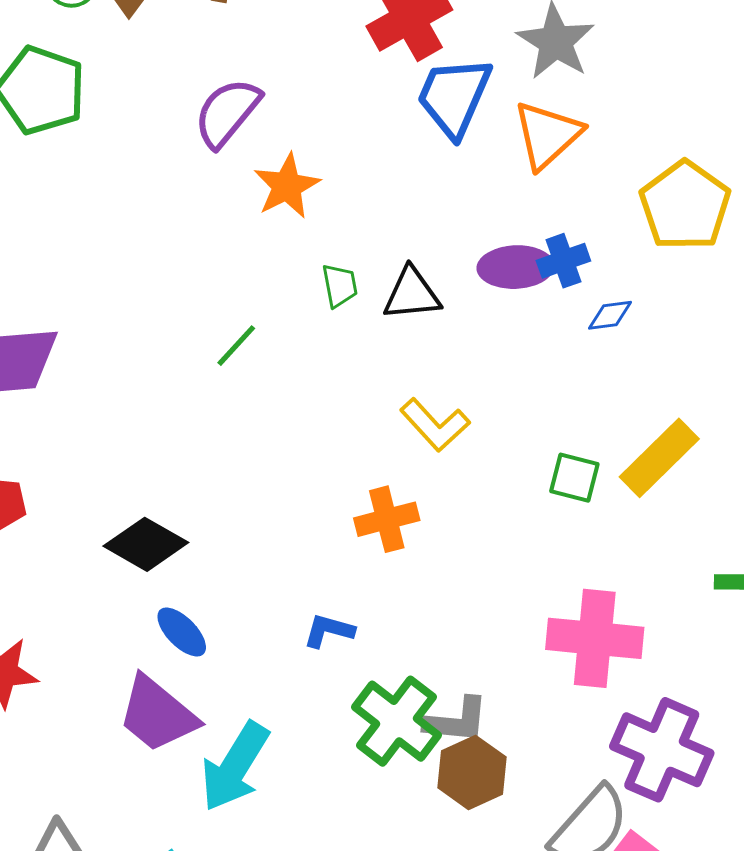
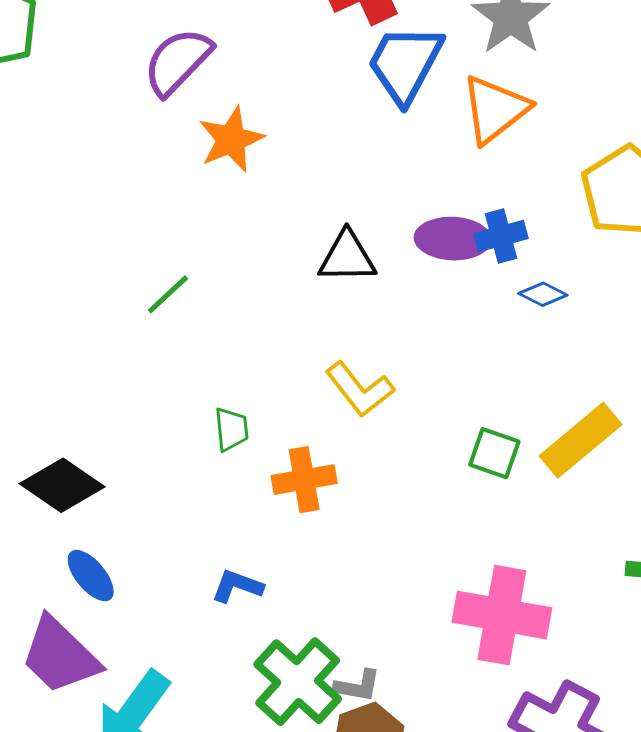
green trapezoid: (340, 286) -> (231, 429), moved
blue diamond: (610, 315) -> (543, 294), turned 30
gray L-shape: (456, 721) -> (357, 686), size x0.7

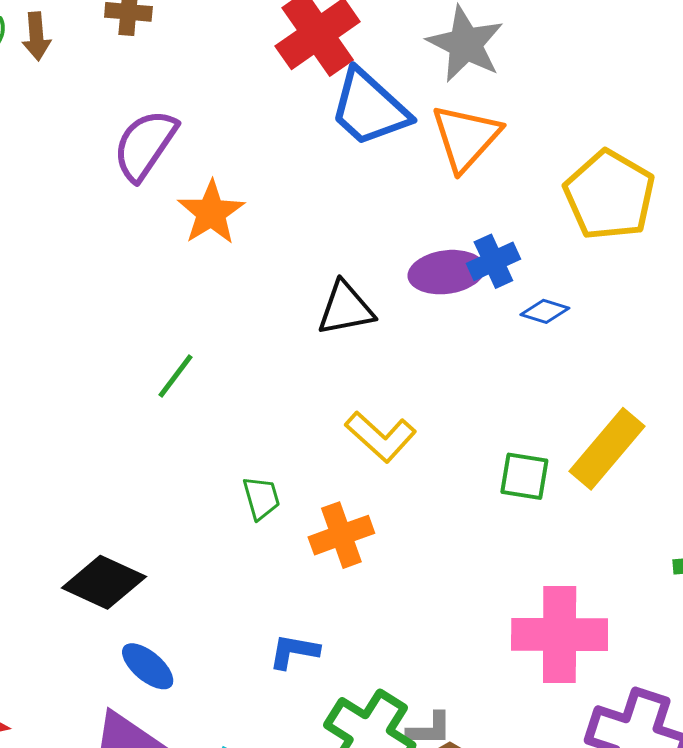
blue trapezoid: (405, 64) -> (369, 108), turned -66

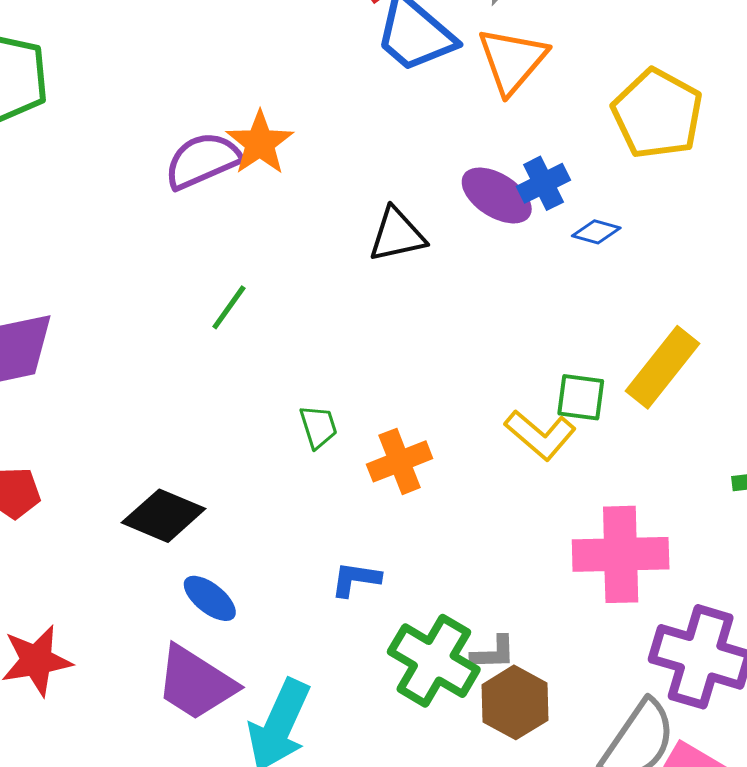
purple semicircle: (145, 145) -> (203, 161), moved, turned 34
purple ellipse: (446, 272) -> (497, 195), turned 42
yellow L-shape: (381, 437) -> (540, 435), moved

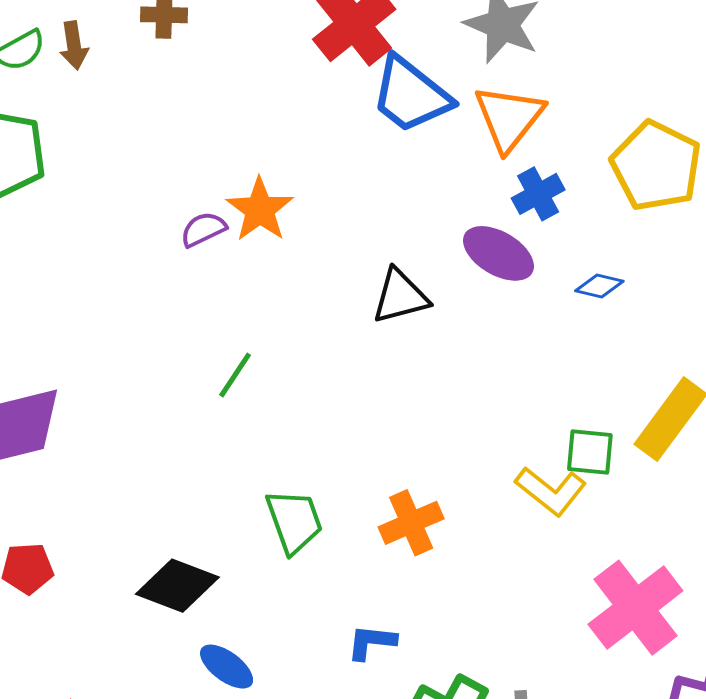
purple semicircle: (203, 161) -> (203, 229), size x0.6
blue cross: (543, 183) -> (538, 194), moved
green trapezoid: (318, 427) -> (294, 521), moved, size x1.5
pink cross: (621, 554) -> (635, 608), turned -34

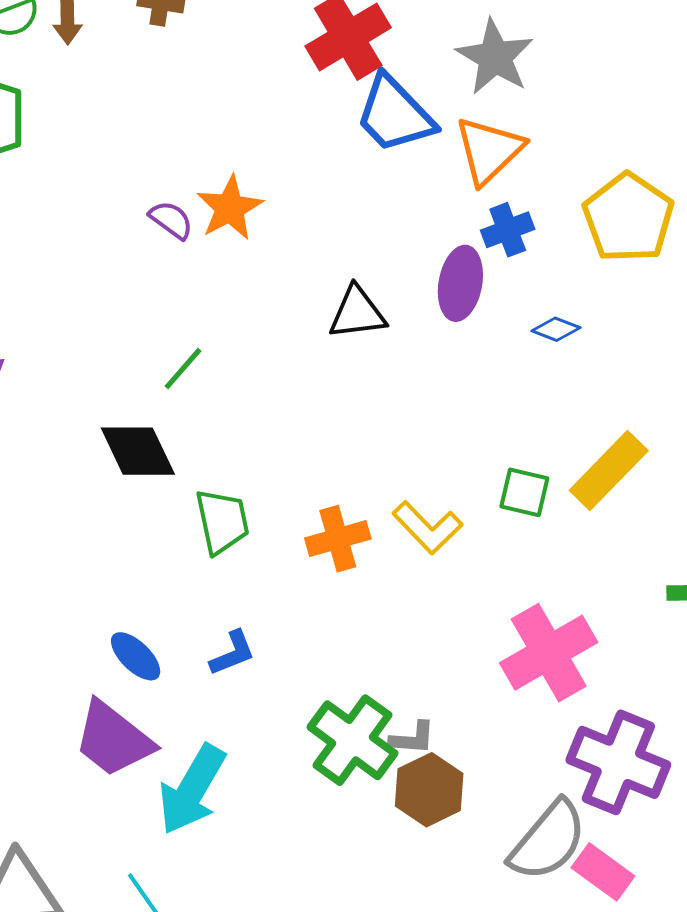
purple semicircle: (203, 229) -> (171, 220), turned 54
purple ellipse: (498, 253) -> (460, 283), turned 62
yellow L-shape: (551, 491) -> (427, 528), moved
black diamond: (177, 586) -> (138, 451), moved, turned 36
blue L-shape: (371, 642) -> (233, 653), moved, turned 144

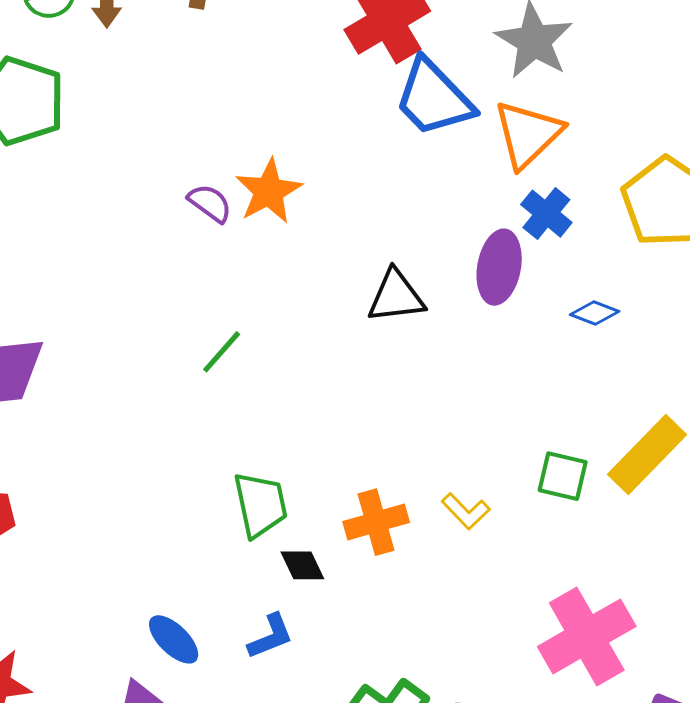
blue cross: (508, 230) -> (546, 214), turned -30
black diamond: (138, 451) -> (302, 565), moved, size x0.6
yellow L-shape: (427, 528) -> (466, 511), size x0.7

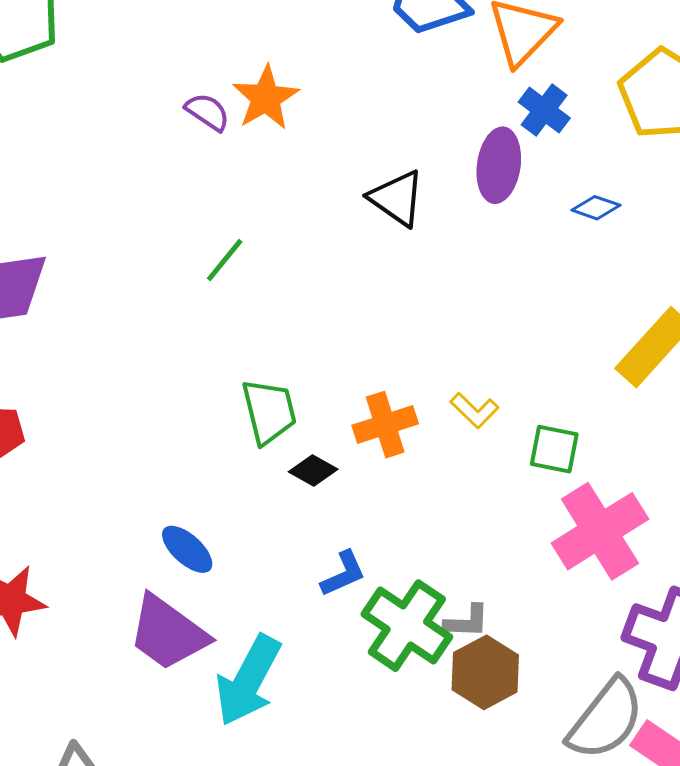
black triangle: (396, 296) -> (397, 198), turned 44
green square: (563, 476) -> (554, 449), moved
black diamond: (302, 565) -> (313, 471), turned -33
blue L-shape: (271, 636) -> (343, 574), moved

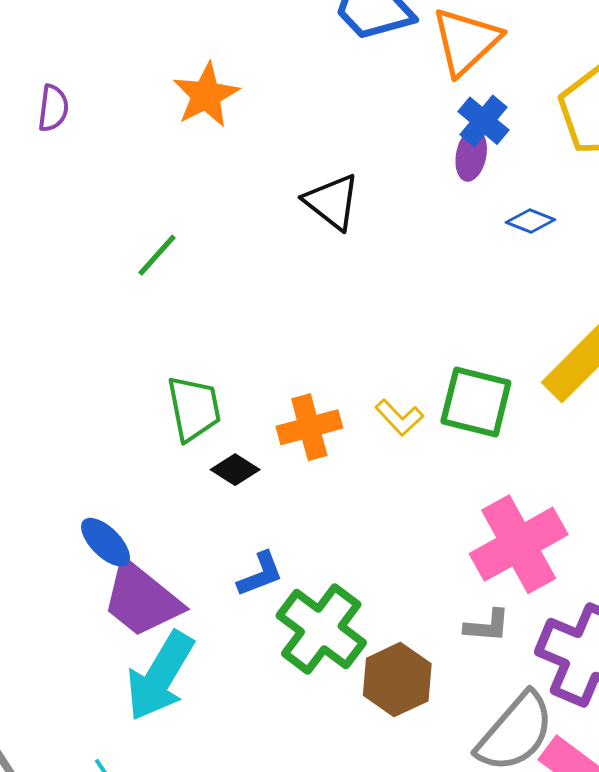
purple semicircle: (207, 112) -> (53, 108), moved, turned 60
purple ellipse: (499, 165) -> (471, 155), moved, size x0.7
green square: (554, 449) -> (476, 402), moved, size x1.4
gray L-shape: (467, 621) -> (487, 626), moved
purple trapezoid: (168, 633) -> (142, 599), moved

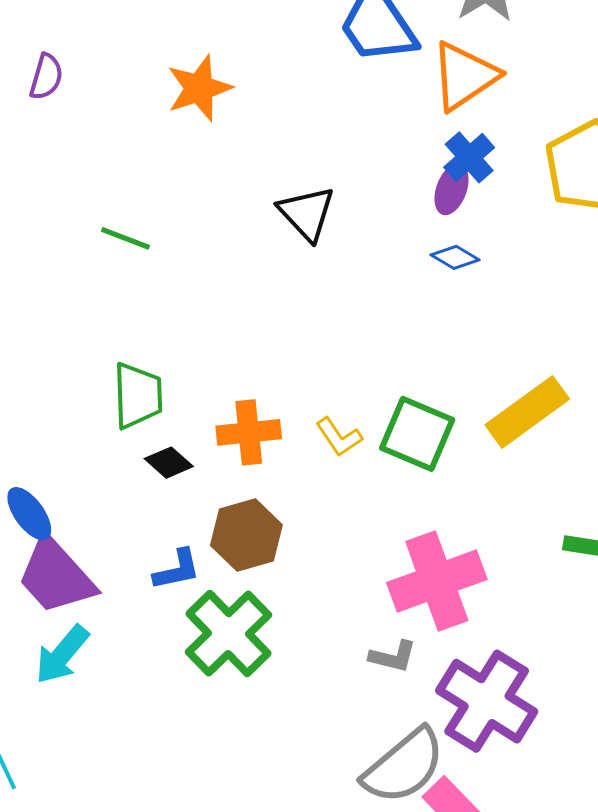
blue diamond: (530, 221) -> (455, 257), moved
green line: (157, 255) -> (126, 238), turned 60
cyan arrow: (160, 676) -> (62, 655), size x0.7
brown hexagon: (397, 680) -> (246, 535), moved

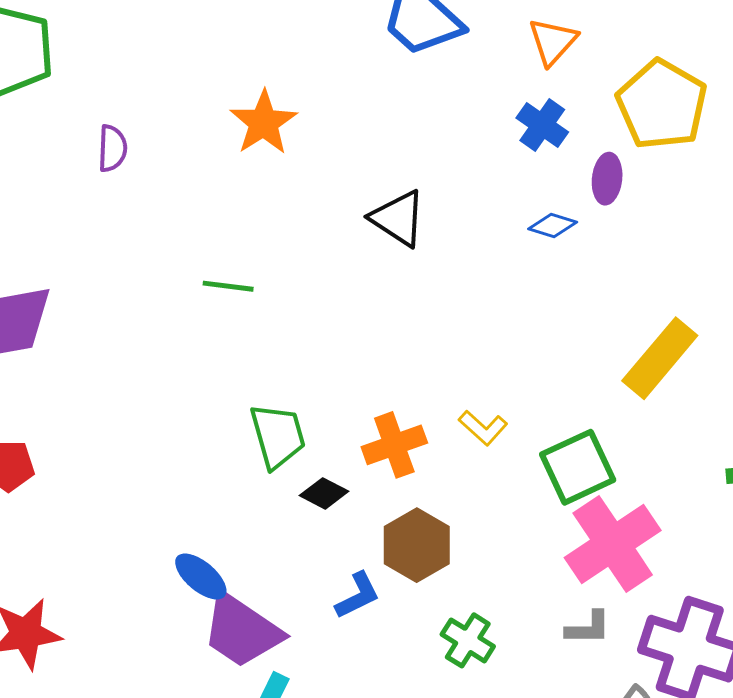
orange triangle: (464, 76) -> (553, 41), moved, size x0.7
purple ellipse: (452, 189) -> (607, 179), moved
green square: (417, 434) -> (578, 467), moved, turned -34
green cross: (229, 634) -> (468, 640), moved, size x0.6

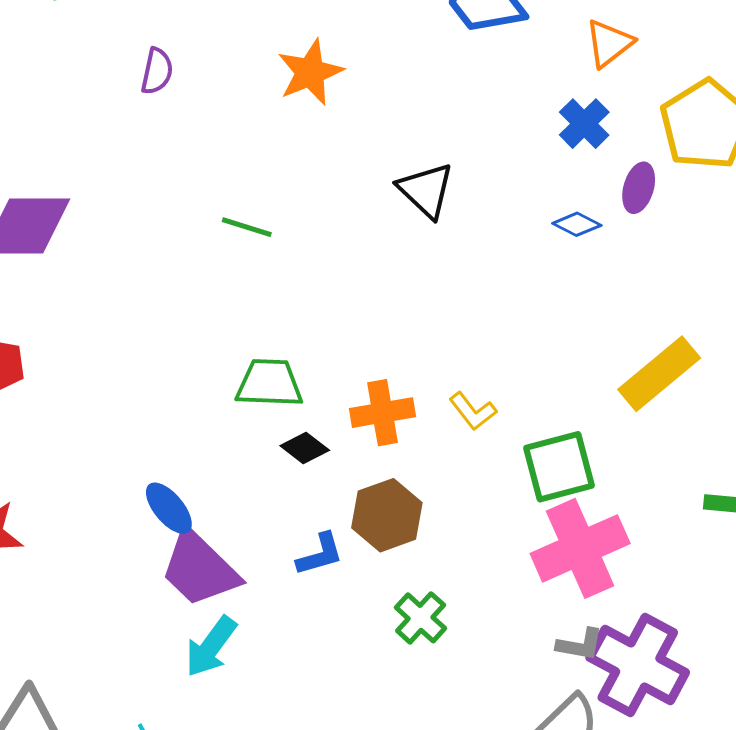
green trapezoid: (278, 436) -> (269, 383), turned -82
gray L-shape: (588, 628) -> (580, 645), moved

